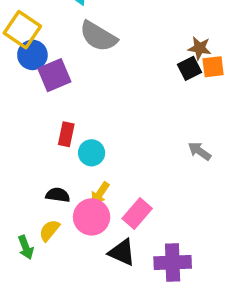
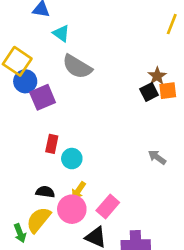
brown star: (200, 48) -> (157, 76), turned 30
yellow semicircle: (49, 230) -> (39, 220), size x1.5

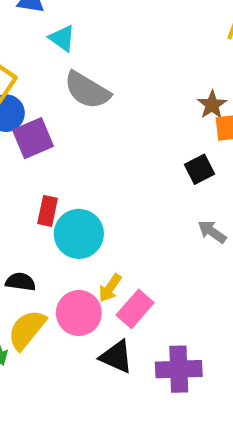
black square: (149, 92) -> (200, 169), moved
cyan circle: (72, 159) -> (79, 234), size x1.5
yellow arrow: (78, 191) -> (110, 288), moved
black semicircle: (45, 192) -> (21, 282), moved

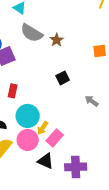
brown star: (212, 105) -> (57, 40), moved
black square: (200, 169) -> (63, 78), moved
cyan circle: (79, 234) -> (28, 116), moved

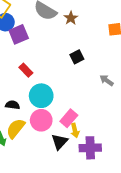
red rectangle: (13, 91) -> (26, 70), turned -56
yellow arrow: (43, 128) -> (75, 130), moved, turned -48
black triangle: (46, 161) -> (60, 142), turned 48

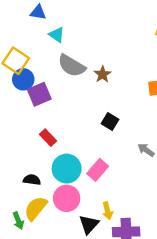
black square: (77, 57) -> (110, 121), turned -32
pink rectangle: (69, 118) -> (98, 170), moved

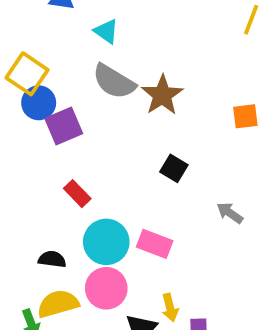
cyan triangle: (57, 35) -> (106, 31), moved
brown star: (103, 74) -> (162, 95), size x1.5
pink rectangle: (98, 170) -> (155, 244), turned 70
yellow semicircle: (36, 208) -> (58, 304), turned 35

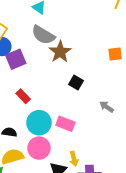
brown star: (162, 95) -> (60, 52), moved

